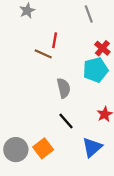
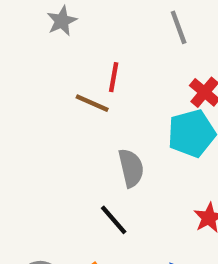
black line: (66, 121) -> (114, 220), moved

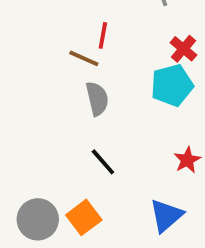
gray semicircle: (131, 168) -> (97, 99), moved

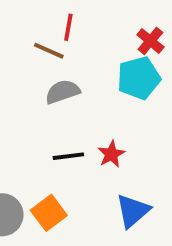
gray semicircle: (97, 99) -> (62, 92), turned -96
red star: (187, 160) -> (111, 154), moved
black line: (103, 162) -> (68, 156), turned -56

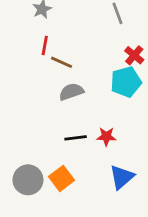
red line: (68, 27) -> (45, 46), moved
red star: (111, 154) -> (106, 136), turned 30

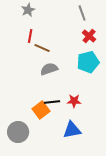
red cross: (134, 55) -> (89, 36), moved
blue triangle: (122, 177) -> (72, 130), moved, turned 30
orange square: (62, 178) -> (41, 110), moved

